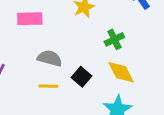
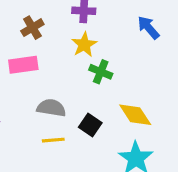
green cross: (114, 39) -> (101, 72), moved, turned -36

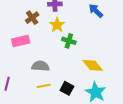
brown cross: (32, 28) -> (32, 18), moved
black square: (90, 125) -> (67, 88), moved

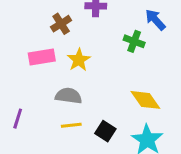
yellow star: (57, 25) -> (79, 60), moved
green cross: (69, 41) -> (134, 41), moved

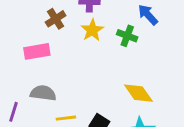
yellow star: (79, 60) -> (92, 30), moved
gray semicircle: (68, 96) -> (43, 93), moved

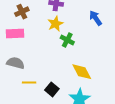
brown cross: (56, 19) -> (22, 12), moved
green cross: (127, 36) -> (67, 40), moved

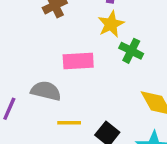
pink rectangle: (15, 33) -> (78, 61), moved

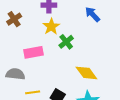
green cross: (131, 51) -> (66, 42), turned 32

